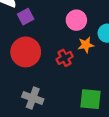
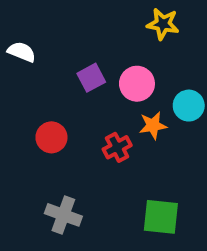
purple square: (26, 17) -> (91, 78), moved
red circle: (26, 52) -> (51, 137), size x0.6

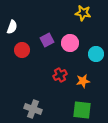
white semicircle: (22, 52) -> (12, 27), turned 88
orange star: (153, 125) -> (83, 81), moved
red circle: (51, 137) -> (22, 50), moved

